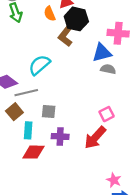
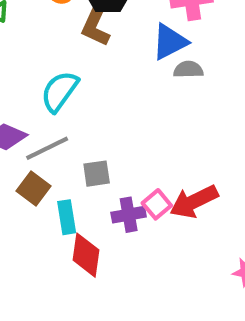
pink square: (107, 114) -> (157, 204), moved
red arrow: (95, 138) -> (194, 202), turned 35
red diamond: (33, 152) -> (86, 255), turned -70

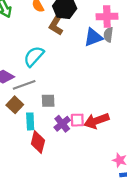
gray semicircle: (188, 69) -> (108, 35), moved, turned -88
pink square: (157, 204) -> (77, 120), turned 32
purple cross: (129, 215) -> (62, 124), turned -35

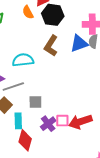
brown L-shape: (56, 24) -> (51, 46), moved
cyan semicircle: (34, 56) -> (23, 60), turned 40

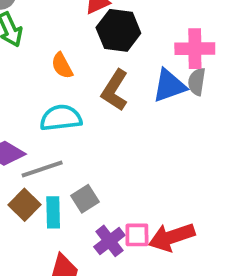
orange semicircle: (28, 12) -> (62, 66), moved
gray square: (35, 102) -> (85, 199), turned -32
cyan rectangle: (18, 121) -> (53, 212), moved

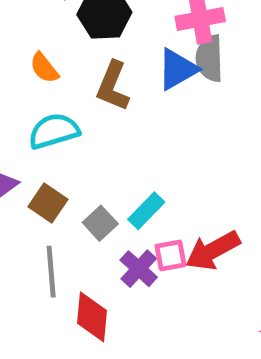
gray semicircle: (197, 82) -> (210, 58), size x1.4
gray line: (42, 169) -> (51, 272), moved, turned -66
brown square: (25, 205) -> (48, 203), moved
cyan rectangle: (53, 212) -> (146, 211), moved, turned 56

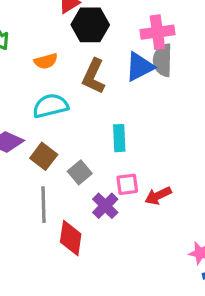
orange semicircle: (44, 68) -> (46, 61), turned -70
cyan rectangle: (146, 211) -> (119, 138), moved, turned -50
red arrow: (213, 251) -> (158, 196), size x0.7
pink square: (170, 255) -> (127, 184), moved

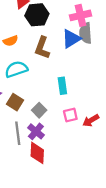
purple cross: (105, 206) -> (36, 131), moved

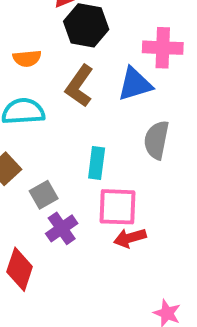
gray semicircle: (86, 33) -> (156, 140), moved
pink square: (70, 115) -> (117, 207), moved, size x1.5
purple cross: (36, 131) -> (62, 228), moved

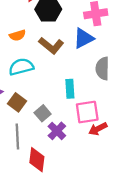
brown L-shape: (79, 86) -> (51, 46), turned -75

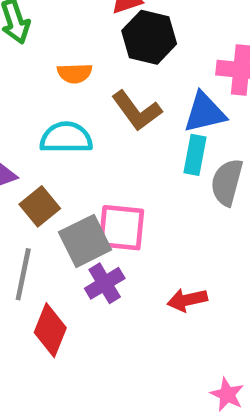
cyan rectangle: (70, 89) -> (195, 155), moved
pink square: (87, 112) -> (121, 228), moved
gray square: (43, 113) -> (85, 241), size x1.5

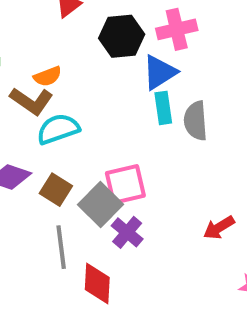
black hexagon: (149, 37) -> (122, 36), moved
brown L-shape: (137, 111) -> (31, 101), moved
red arrow: (187, 300) -> (219, 228), moved

